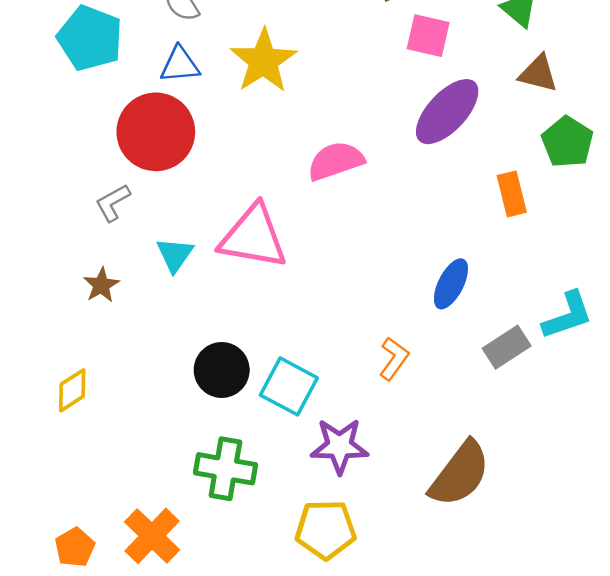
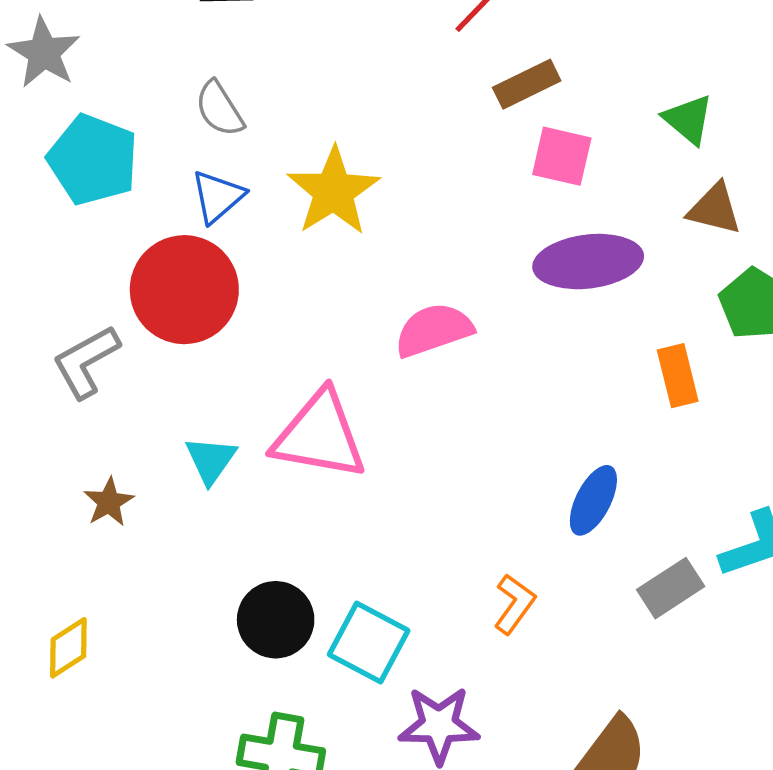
blue triangle: (180, 65) -> (218, 197), turned -36
purple ellipse: (447, 112) -> (588, 262), turned 40
gray L-shape: (113, 203) -> (86, 362), moved, size x1.4

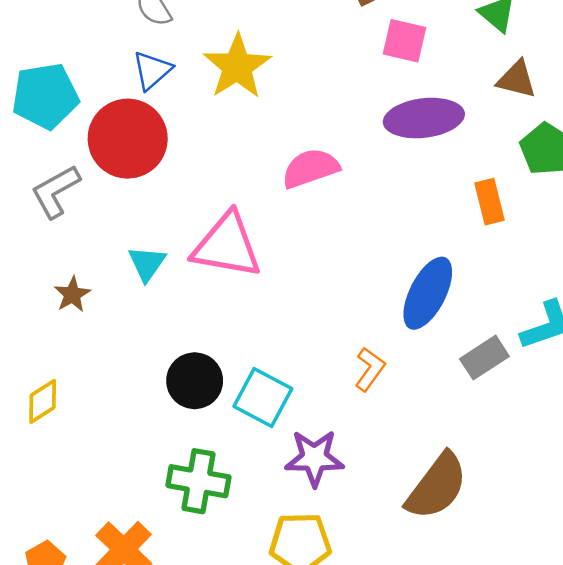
cyan pentagon: (93, 160) -> (45, 96), moved, turned -30
blue ellipse: (593, 500) -> (428, 293), size x1.4

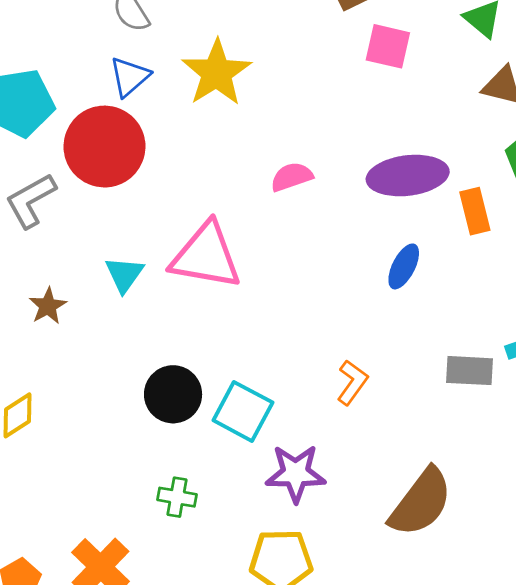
purple ellipse: (424, 118) -> (408, 176), moved
pink semicircle: (311, 168) -> (292, 177), size x0.7
blue ellipse: (428, 293) -> (404, 266), moved, size x0.6
gray rectangle: (484, 358) -> (470, 371), turned 36
green cross: (198, 481) -> (177, 497), size x0.6

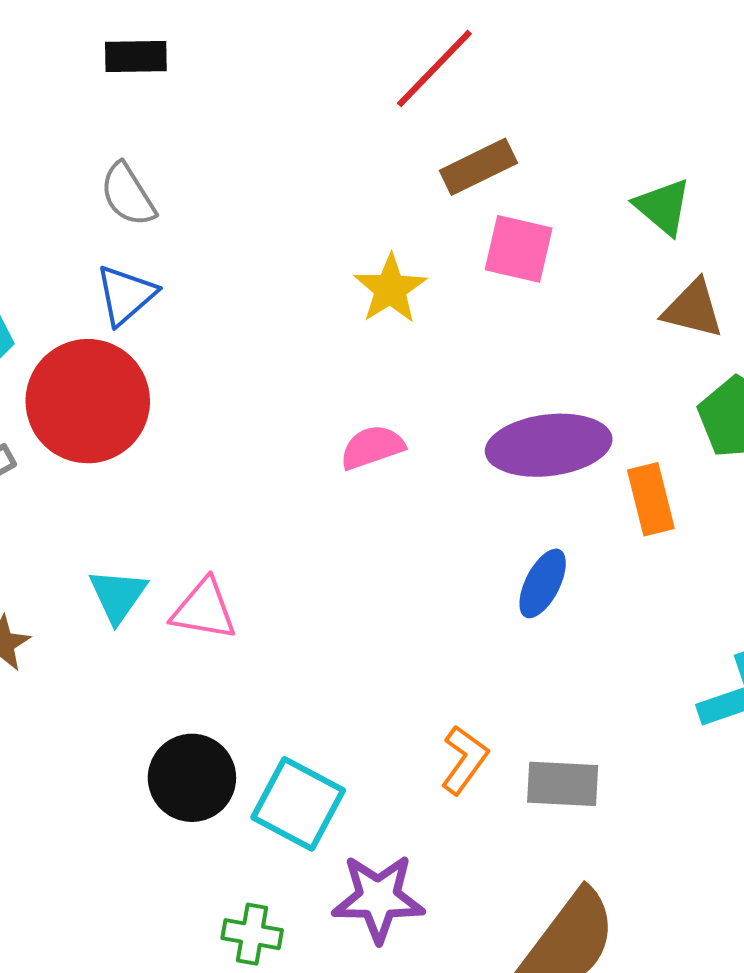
yellow star: (217, 73) -> (390, 289), moved, size x0.7
pink triangle: (206, 256) -> (204, 610), moved, size x0.6
gray rectangle: (470, 371) -> (563, 784), moved
green cross: (177, 497) -> (252, 934), moved

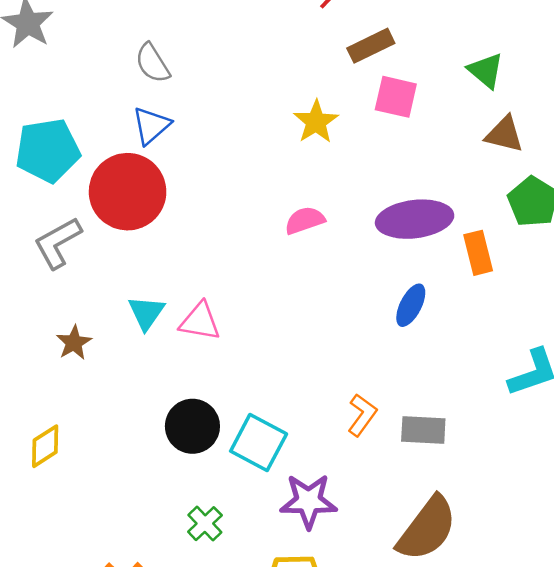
green cross: (252, 934) -> (205, 524), moved, turned 36

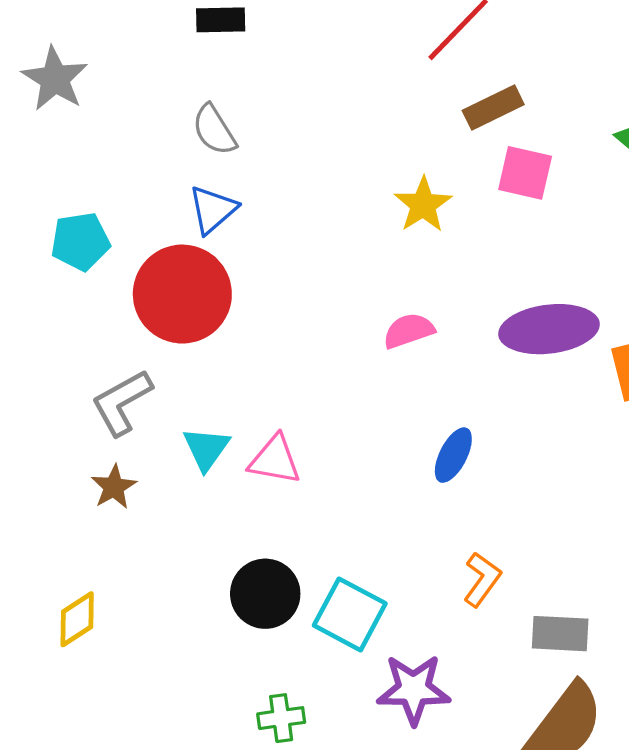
cyan pentagon: (48, 150) -> (80, 241), size x0.7
gray L-shape: (58, 243) -> (122, 402), moved
blue ellipse: (411, 305) -> (453, 455), moved
gray rectangle: (423, 430) -> (560, 634), moved
green cross: (205, 524) -> (281, 718), turned 36

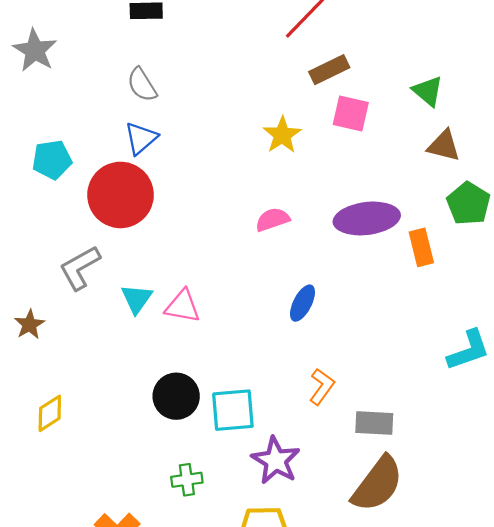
brown star: (114, 487) -> (29, 324), moved
cyan square: (350, 614) -> (233, 410), turned -33
purple star: (413, 689) -> (276, 460), turned 30

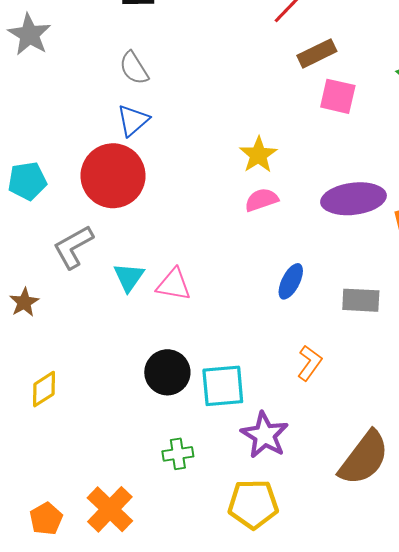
yellow star: (282, 135) -> (258, 155), moved
cyan pentagon: (52, 160) -> (27, 181), moved
gray rectangle: (374, 423) -> (361, 300), moved

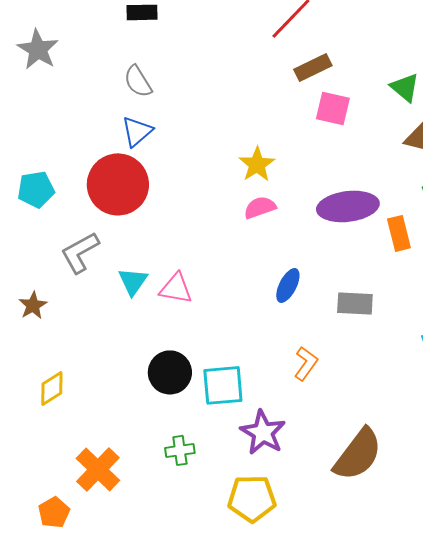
orange cross: (110, 509) -> (98, 469), moved

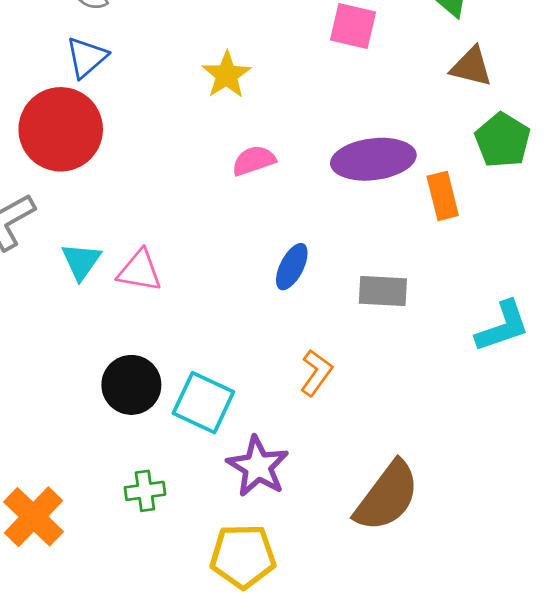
yellow star: (257, 164) -> (227, 75), moved
cyan square: (223, 385) -> (203, 403), turned 30

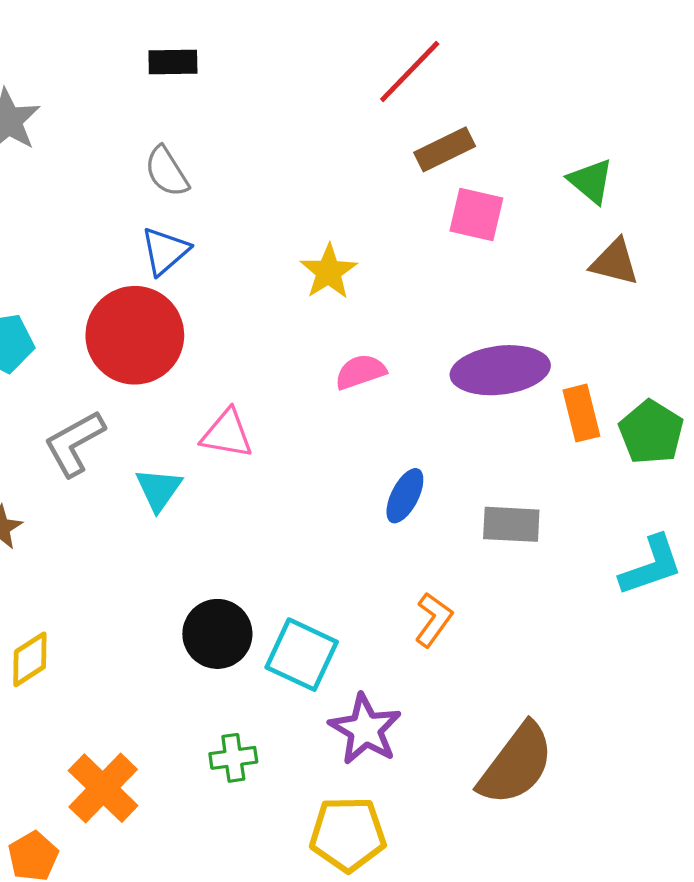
green pentagon: (503, 140) -> (651, 432), moved
pink triangle: (140, 271) -> (227, 434), moved

